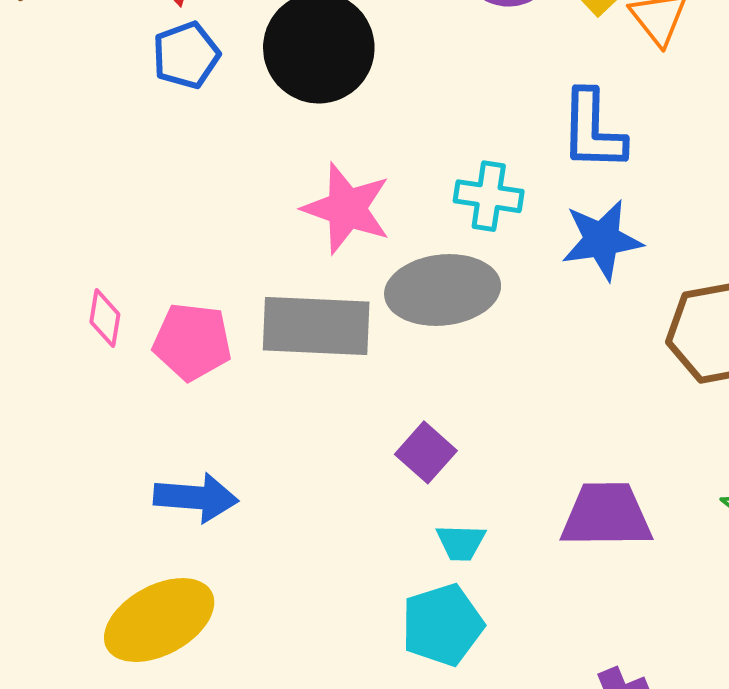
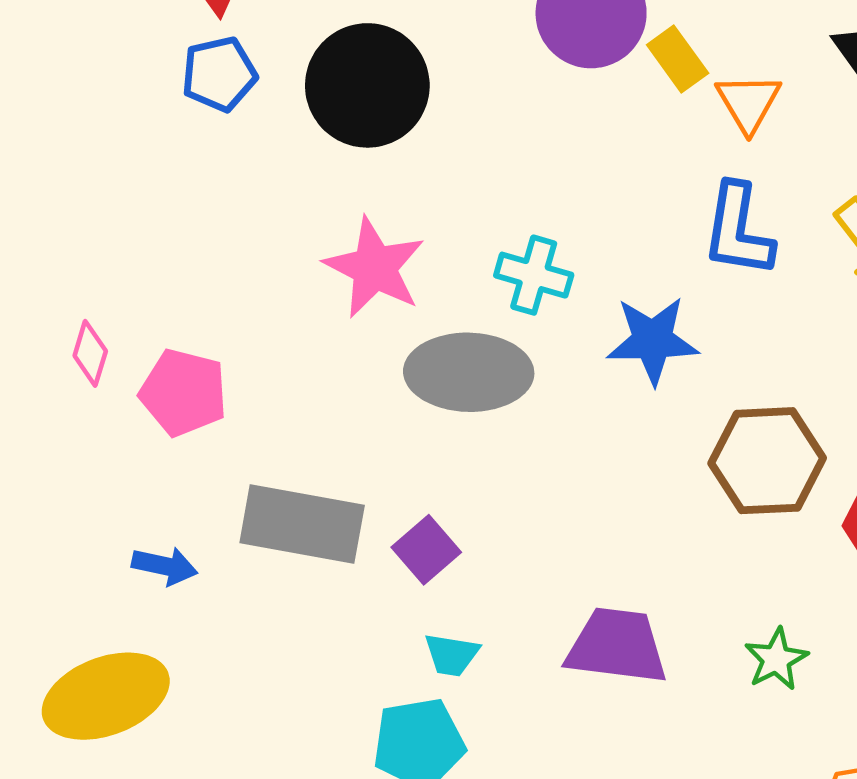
blue L-shape: (593, 130) -> (738, 230), moved
gray rectangle: (316, 326) -> (302, 524), moved
blue arrow: (196, 498) -> (165, 566), size x0.7

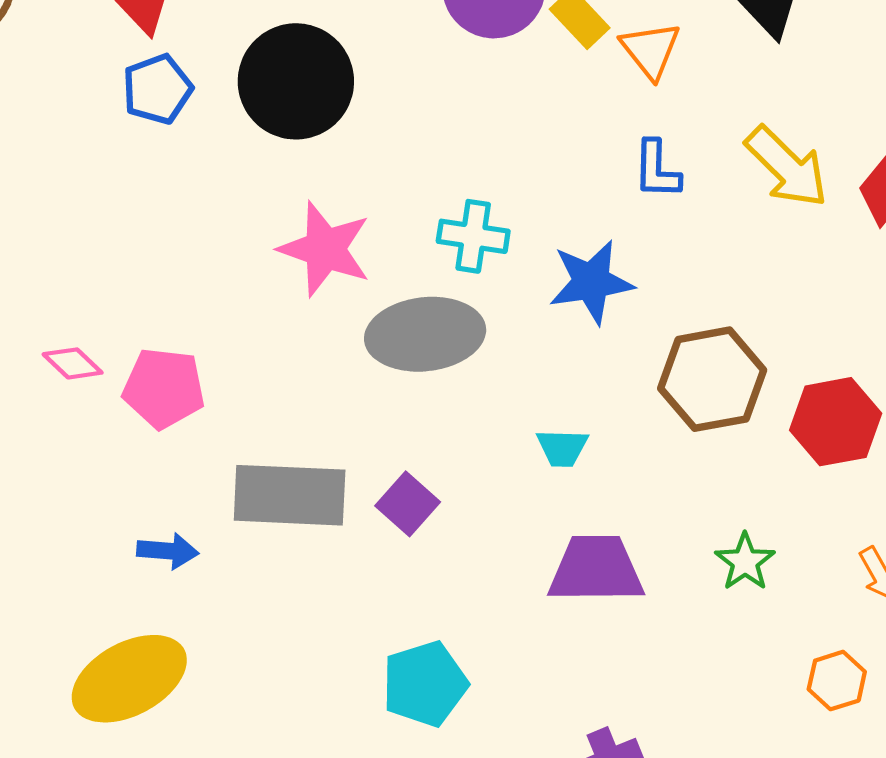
blue L-shape: (738, 230) -> (657, 170), size x0.7
pink diamond: (90, 353) -> (73, 363), turned -56
cyan trapezoid: (452, 655) -> (562, 448), moved

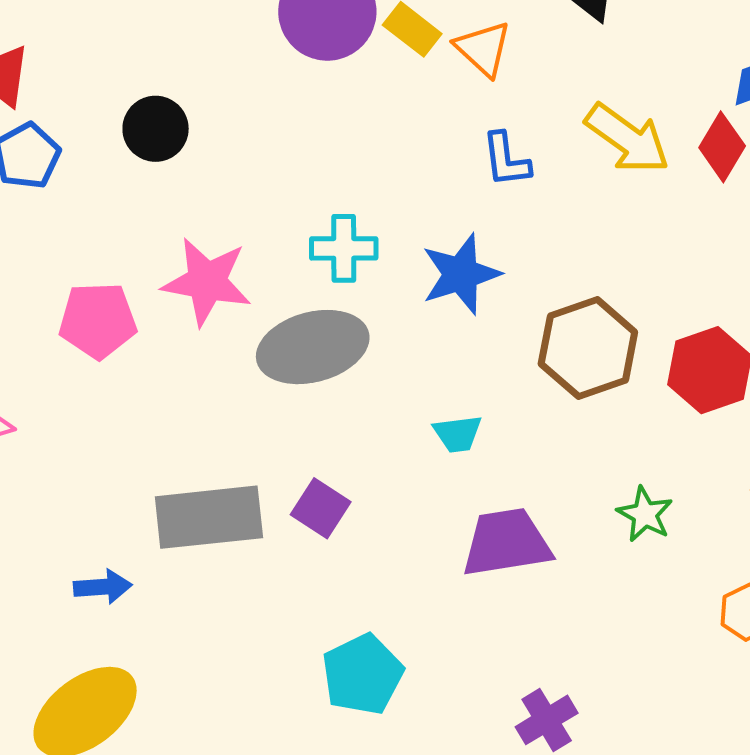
black circle: (296, 81) -> (156, 129), size x0.6
pink pentagon: (164, 388) -> (98, 320), moved

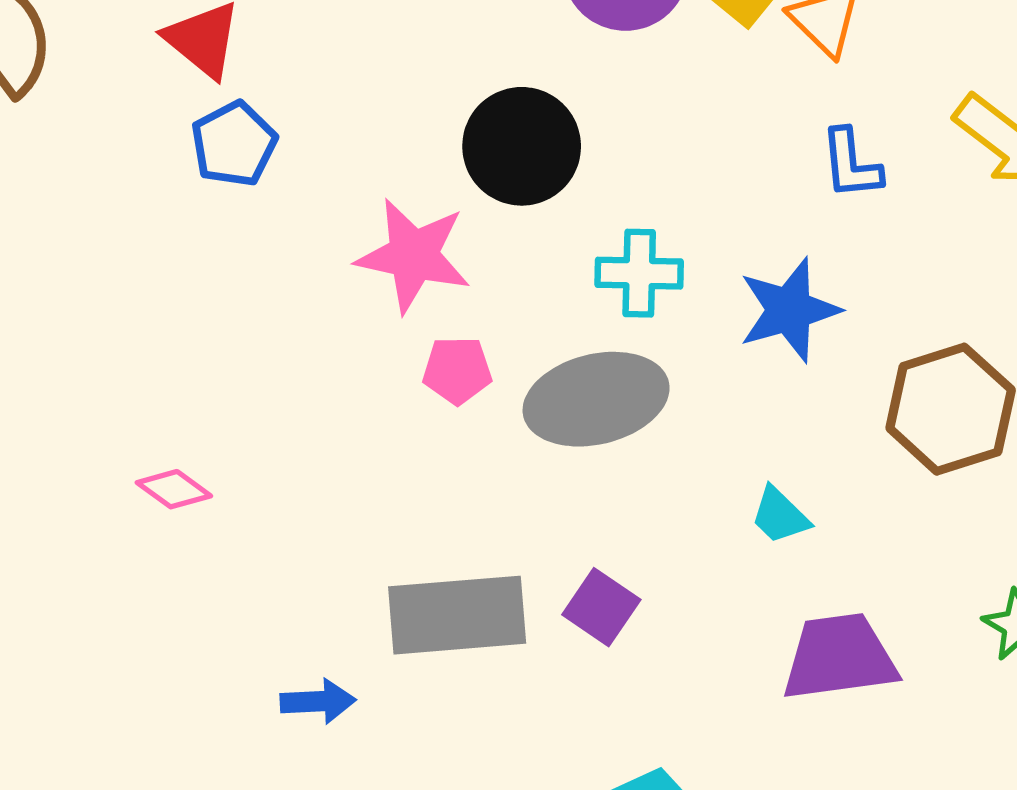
black circle: (156, 129) -> (522, 146), moved, size x1.4
pink star: (207, 282) -> (413, 256), moved
pink pentagon: (98, 320) -> (457, 370), moved, size x0.7
cyan trapezoid: (458, 434) -> (780, 515), turned 50

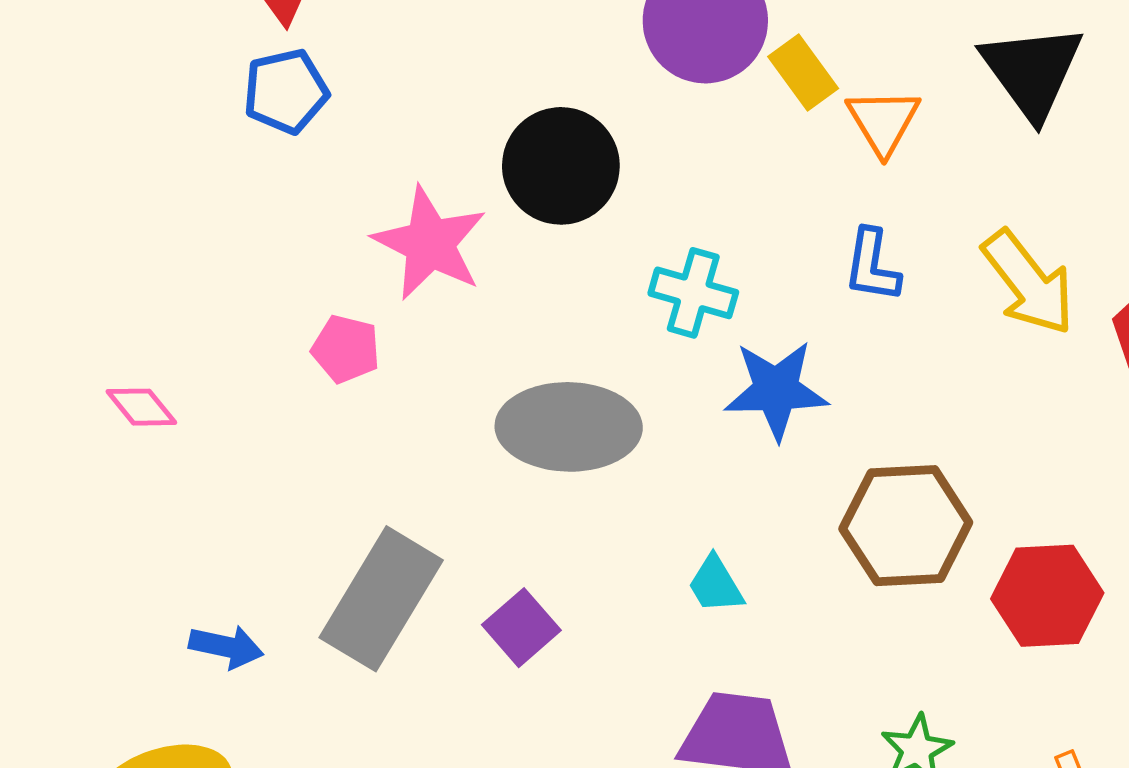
cyan cross: (639, 273) -> (693, 293), moved
pink pentagon: (457, 370) -> (346, 349), moved
gray rectangle: (457, 615) -> (381, 599), turned -69

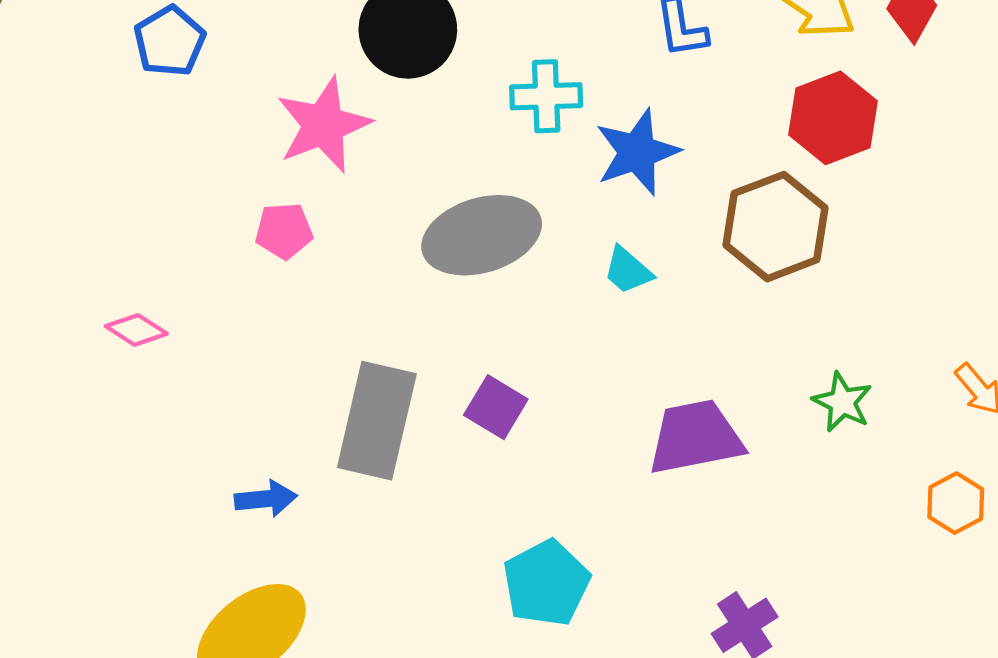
pink star: (430, 243) -> (323, 125), turned -30
cyan trapezoid: (716, 585) -> (628, 270), moved
red hexagon: (1047, 596) -> (833, 118), moved

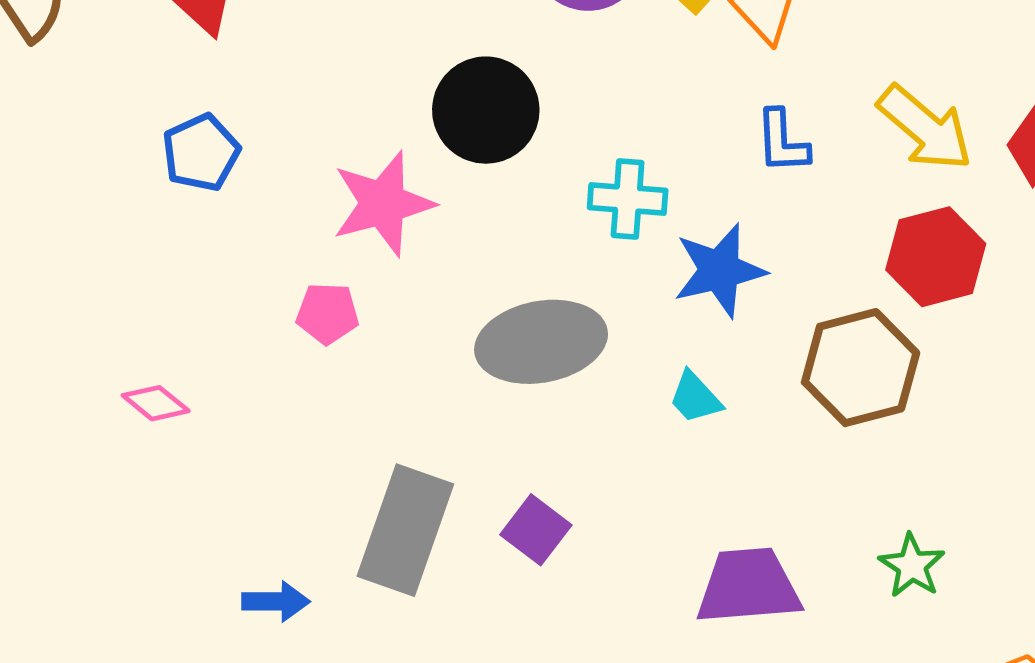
blue pentagon: (170, 41) -> (201, 153), moved

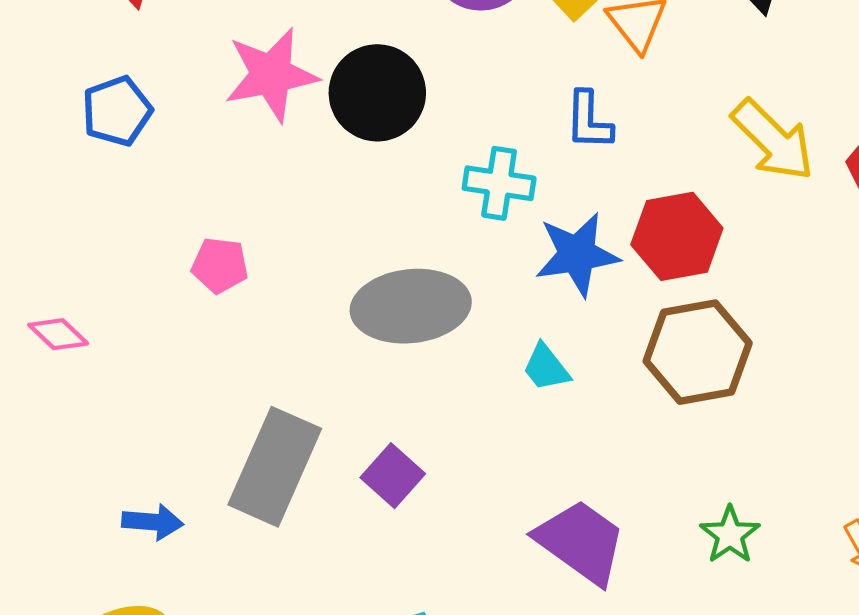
blue L-shape: (782, 142) -> (589, 121), moved
pink star: (383, 204) -> (271, 75), moved
red hexagon: (936, 257) -> (677, 236), moved
purple trapezoid: (748, 586) -> (581, 542), turned 36

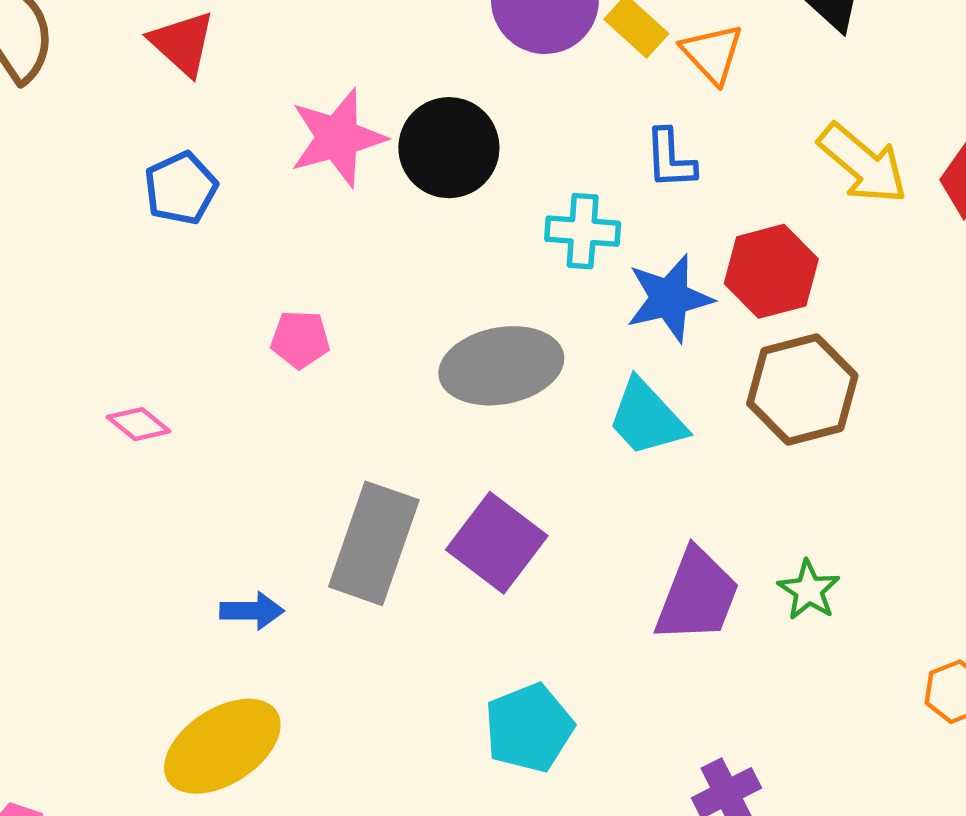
cyan trapezoid: (546, 367) -> (647, 418), size x1.6
purple square: (393, 476) -> (497, 543), size x1.5
green star: (730, 535) -> (809, 590), moved
purple trapezoid: (581, 542) -> (697, 596), turned 80

